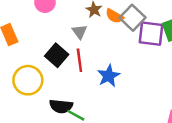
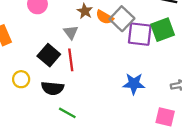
blue star: (109, 76) -> (134, 84), moved, turned 30
yellow circle: (28, 80) -> (21, 79), size x0.6
black semicircle: (61, 106) -> (52, 88), moved

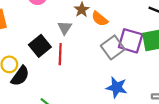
gray square: (122, 19) -> (113, 47), moved
black semicircle: (52, 88) -> (20, 76), moved, turned -70

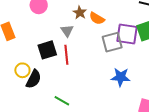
black square: (40, 46) -> (47, 50), turned 30
gray square: (113, 47) -> (112, 42), turned 30

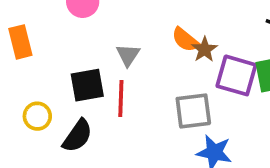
brown star: (80, 13) -> (204, 49), moved
gray square: (112, 42) -> (193, 111), moved
black semicircle: (34, 79) -> (77, 136), moved

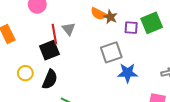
purple square: (236, 75) -> (131, 28), size x0.6
red line: (121, 98) -> (54, 34), moved

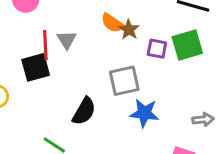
black semicircle: (50, 79) -> (84, 111), moved

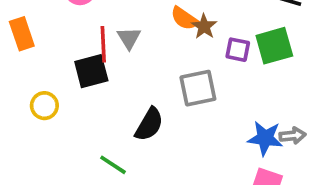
blue star: (144, 113) -> (265, 138), moved

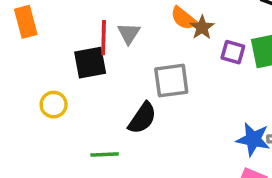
gray square: (198, 88) -> (171, 81), moved
yellow circle: (44, 106) -> (54, 105), moved
green line: (113, 165) -> (105, 155), turned -40

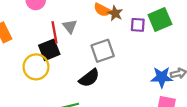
yellow circle: (54, 105) -> (36, 67), moved, size x1.5
black semicircle: (142, 118) -> (89, 78), turned 30

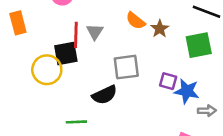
brown star: (115, 13) -> (160, 29), moved
purple square: (138, 25) -> (168, 81), moved
blue star: (162, 77) -> (187, 91), moved

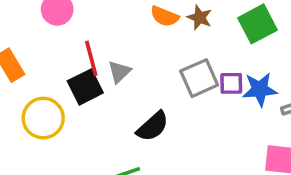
gray triangle: (95, 32) -> (119, 72), moved, turned 30
gray square: (126, 67) -> (199, 78), moved
yellow circle: (47, 70) -> (43, 118), moved

